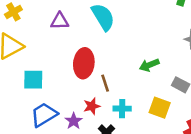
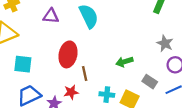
cyan cross: (122, 109) -> (107, 95), moved

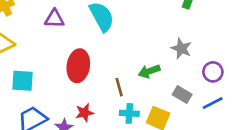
gray star: (165, 43) -> (181, 49), moved
brown line: (85, 73) -> (119, 87), moved

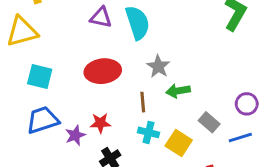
purple triangle: (54, 19) -> (101, 17), moved
gray star: (181, 49) -> (158, 66), moved
red ellipse: (78, 66) -> (103, 71), turned 64

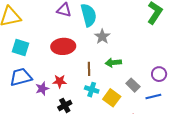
gray star: (158, 66) -> (102, 37), moved

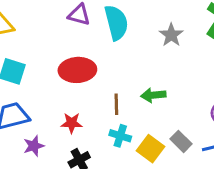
gray star: (102, 37) -> (171, 35), moved
gray rectangle: (133, 85) -> (181, 141), moved
purple star: (42, 89) -> (34, 146), moved

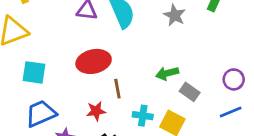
brown line: (116, 104) -> (117, 89), moved
gray rectangle: (181, 141) -> (190, 92), moved

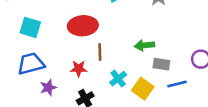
gray rectangle: (190, 92) -> (161, 64), turned -35
blue line: (231, 112) -> (177, 84), moved
cyan cross: (143, 116) -> (118, 79), turned 35

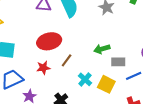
brown line: (100, 52) -> (67, 60), turned 48
red star: (79, 69) -> (43, 68), moved

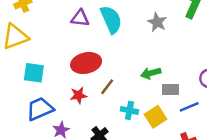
cyan cross: (85, 79) -> (129, 110), turned -32
yellow square: (106, 84) -> (156, 117), turned 30

